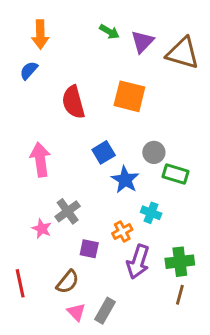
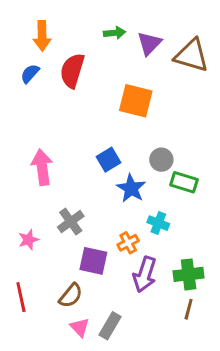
green arrow: (109, 32) -> (115, 33), turned -36
red semicircle: (73, 102) -> (72, 71), moved, turned 32
pink star: (42, 229) -> (28, 240), moved, turned 30
purple square: (89, 249) -> (93, 261), size x1.4

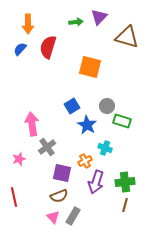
purple triangle: (149, 43) -> (99, 17), moved
pink arrow: (42, 167) -> (32, 124), moved
brown semicircle: (71, 296) -> (59, 196), moved, turned 30

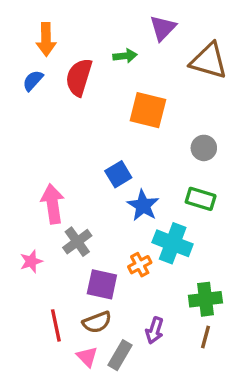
green arrow: (76, 22) -> (125, 56), moved
gray circle: (107, 106) -> (204, 148), moved
cyan cross: (105, 148) -> (173, 243), size x1.6
purple arrow: (96, 182) -> (155, 330), moved, size x0.7
red line: (14, 197) -> (56, 325), moved

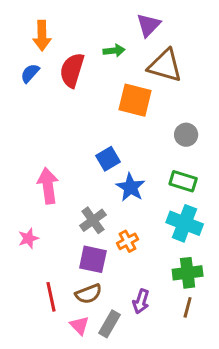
brown triangle: (209, 61) -> (165, 66), moved
gray cross: (77, 242) -> (93, 220), moved
cyan cross: (173, 243) -> (185, 223), moved

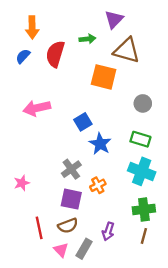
pink arrow: (48, 186) -> (37, 108), moved, turned -95

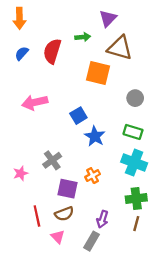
orange arrow: (32, 27) -> (19, 18), moved
gray cross: (71, 169) -> (52, 160), moved
gray rectangle: (84, 249) -> (92, 241), moved

